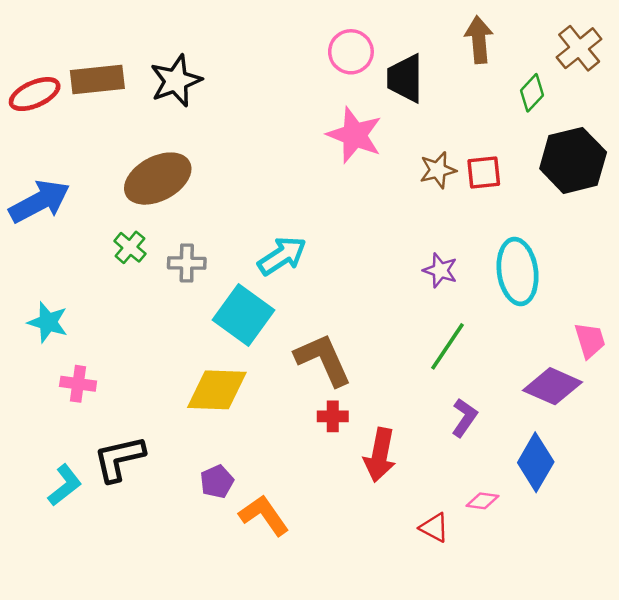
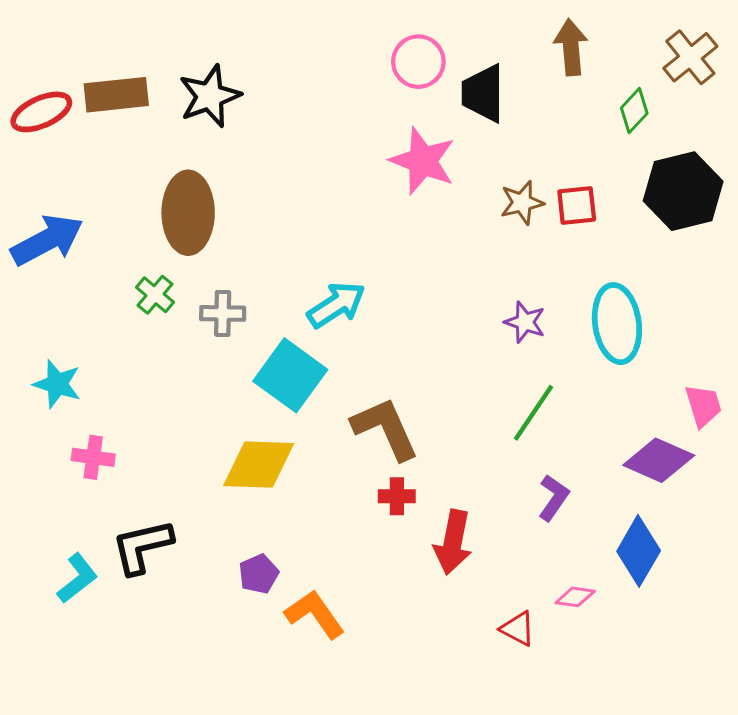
brown ellipse: (158, 179) -> (188, 213), turned -62

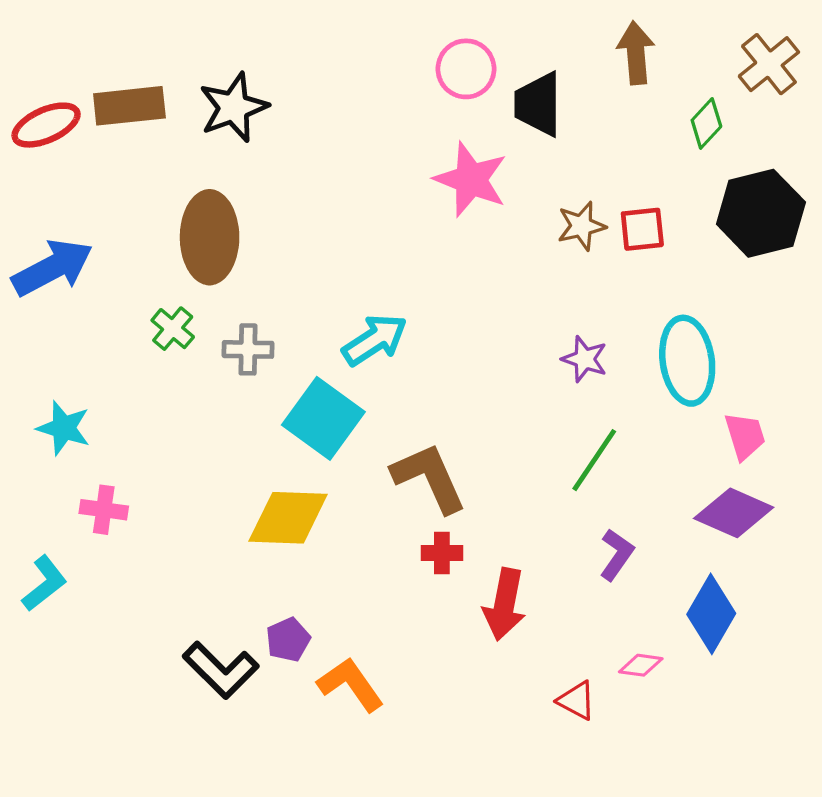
pink trapezoid: (703, 406) -> (745, 436), moved
black L-shape: (142, 547) -> (221, 670), moved, turned -122
cyan L-shape: (77, 578) -> (44, 583), moved

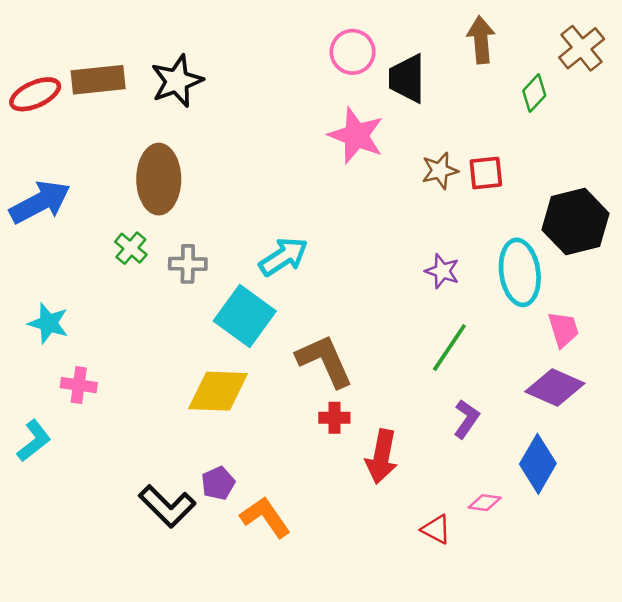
black hexagon: (761, 213) -> (576, 222), moved

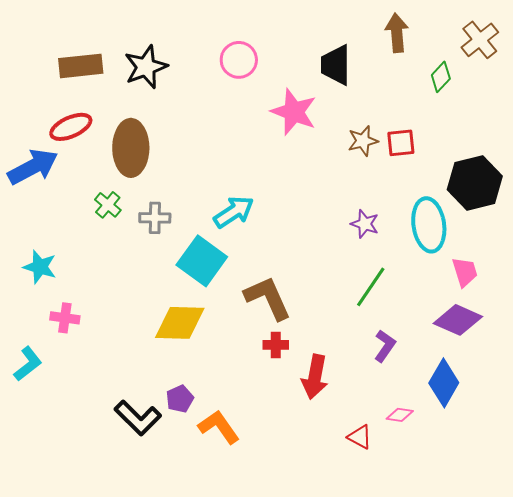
pink circle: (353, 52) -> (239, 60), moved
red ellipse: (35, 94) -> (71, 127), moved

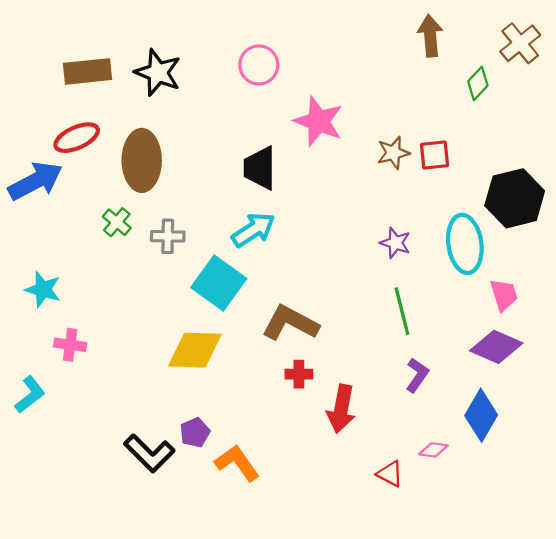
black trapezoid: (336, 65) -> (260, 168), moved
black star: (146, 67) -> (158, 73), turned -30
green line: (371, 287) -> (402, 311), turned -48
brown L-shape: (268, 298) -> (290, 323), turned -38

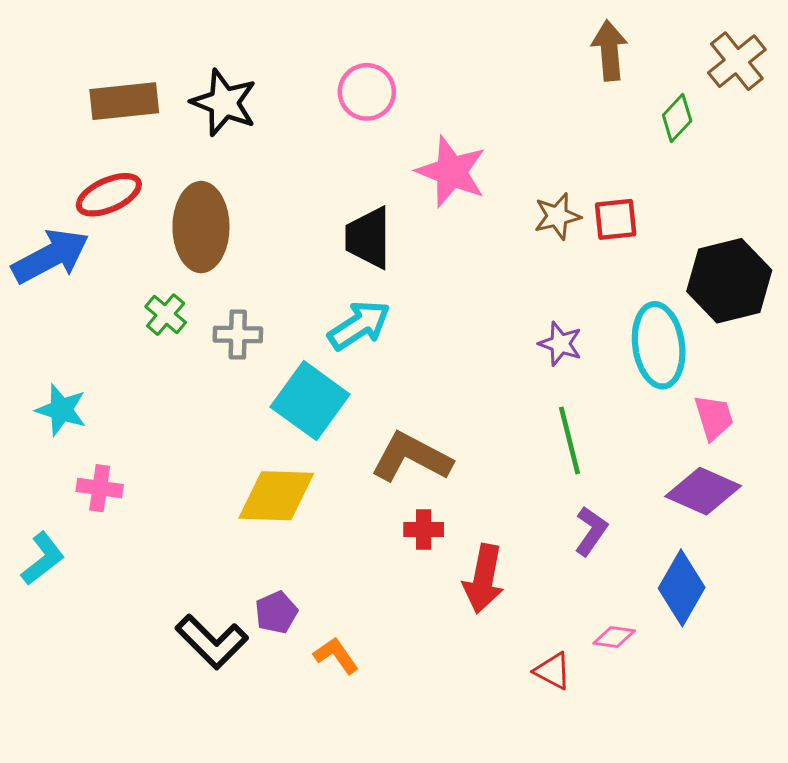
orange L-shape: (237, 463) -> (336, 655), size x0.7

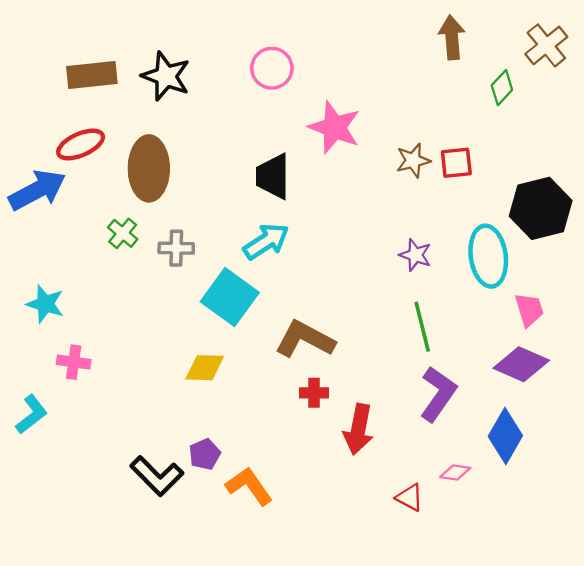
yellow diamond: (276, 496) -> (205, 368), size x0.7
purple L-shape: (591, 531) -> (438, 394), size x1.5
orange L-shape: (336, 655) -> (249, 486), size x1.4

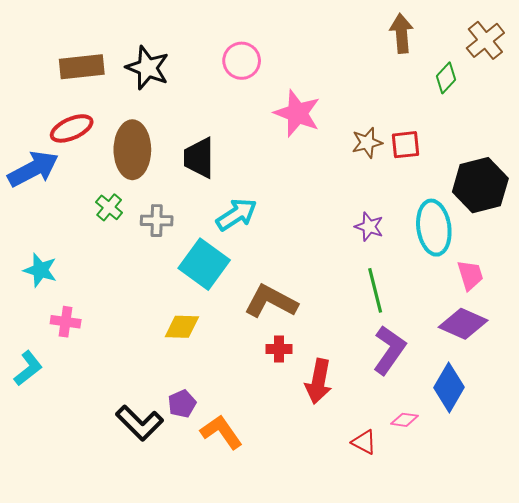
black trapezoid: (273, 176) -> (199, 158), moved

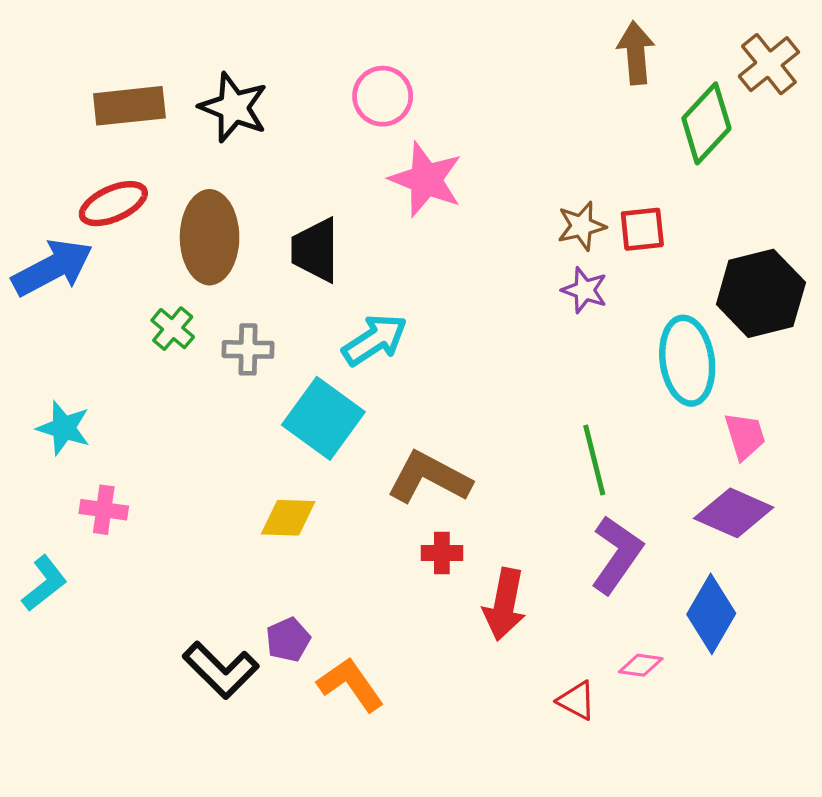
green diamond: (446, 78) -> (706, 123), size x1.6
pink star: (297, 113) -> (426, 180), moved
purple star: (369, 227) -> (585, 290), moved

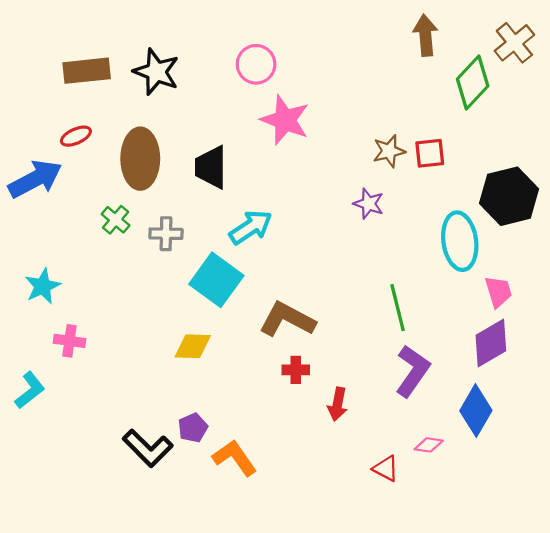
red ellipse: (113, 204) -> (76, 136), size x0.7
purple star: (585, 290) -> (369, 204), moved
cyan star: (64, 428) -> (43, 286), turned 30
purple diamond: (734, 513) -> (491, 343), turned -54
red arrow: (504, 604) -> (338, 404), size x0.7

